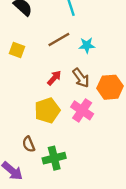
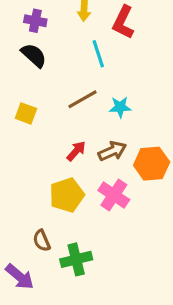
brown arrow: (81, 78) -> (112, 151), turned -78

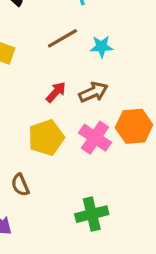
orange hexagon: (152, 164) -> (134, 126), moved
green cross: (76, 259) -> (92, 214), moved

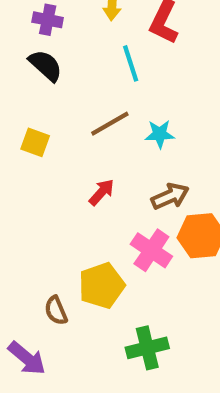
brown arrow: (93, 92) -> (170, 196), moved
yellow pentagon: (46, 138) -> (102, 286), moved

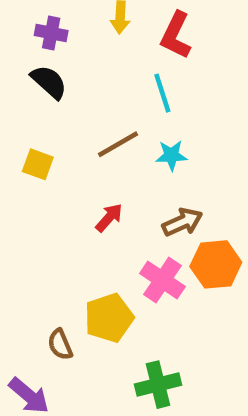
cyan line: (131, 63) -> (162, 93), moved

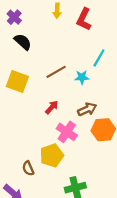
purple cross: (51, 33) -> (14, 17), moved, turned 32
cyan line: (162, 93) -> (99, 58), moved, turned 48
yellow square: (38, 164) -> (17, 82), size x1.5
pink cross: (162, 280) -> (67, 132), moved

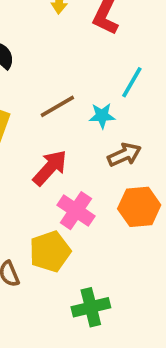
red arrow: (52, 107) -> (50, 168), size x1.5
brown arrow: (87, 109) -> (124, 155), moved

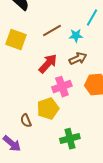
brown arrow: (124, 155) -> (78, 59), moved
pink cross: (76, 211) -> (62, 87), turned 36

